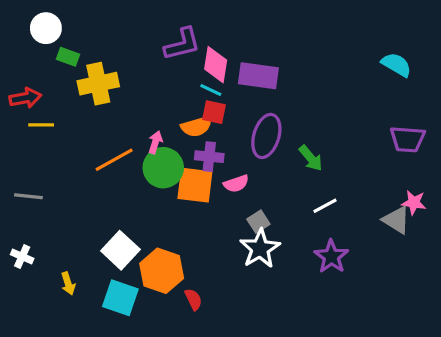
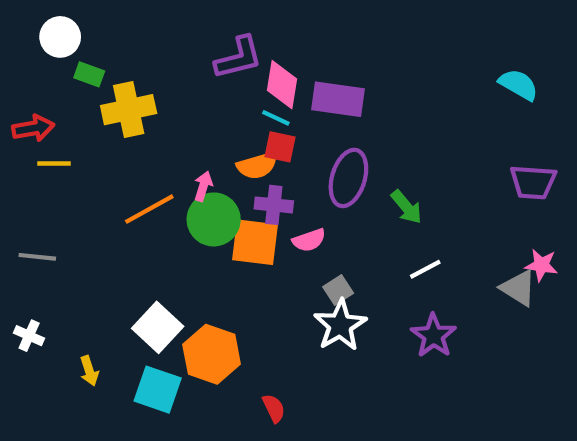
red semicircle: (193, 299) -> (274, 408), moved

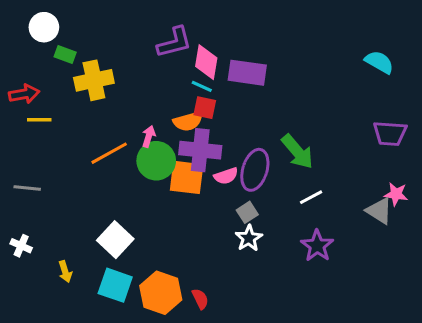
purple ellipse: (348, 178) -> (255, 170), moved
purple cross: (274, 205) -> (200, 150), size x1.5
green arrow: (407, 207) -> (297, 152), size x1.4
white star: (340, 325) -> (249, 238), size x0.7
orange hexagon: (212, 354) -> (161, 293), moved

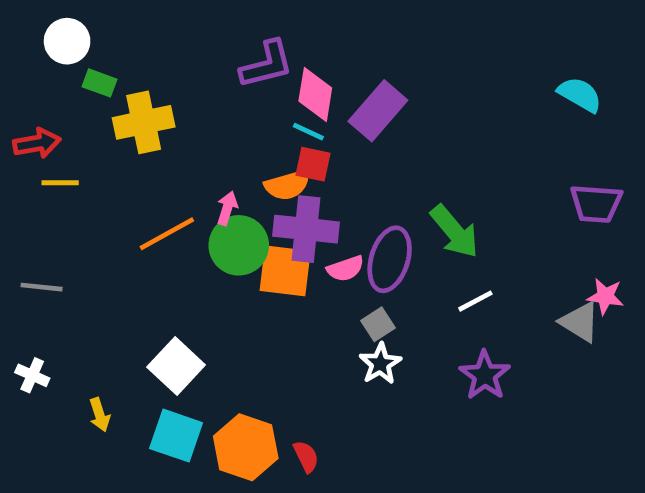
purple rectangle: (247, 73) -> (378, 111), turned -57

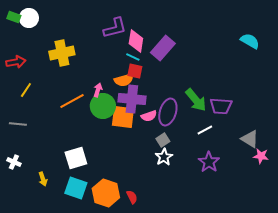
green rectangle: (100, 83) -> (14, 17), moved
yellow line: (60, 183) -> (26, 90), moved, turned -56
purple trapezoid: (596, 204) -> (221, 106), moved
pink star: (605, 296) -> (261, 156), moved
white square: (176, 366) -> (76, 158), turned 30

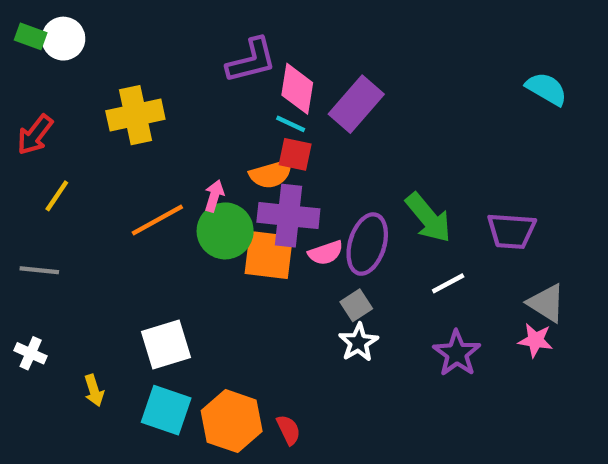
red arrow: (16, 62) -> (35, 135), turned 138
purple trapezoid: (221, 106) -> (511, 231), moved
pink star: (261, 156) -> (535, 340), moved

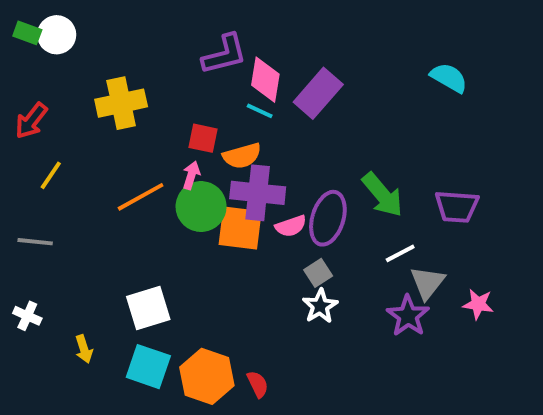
cyan semicircle: (546, 89) -> (449, 78), moved
red square: (295, 154) -> (203, 138), moved
gray triangle: (546, 303) -> (427, 283), moved, turned 36

